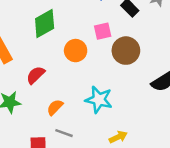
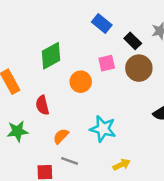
brown circle: (126, 51) -> (139, 68), moved
red semicircle: (36, 75) -> (42, 105), turned -60

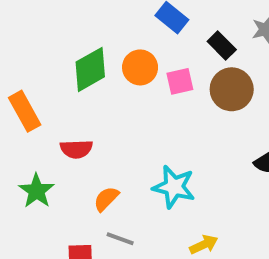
orange circle: (81, 82) -> (140, 67), moved
red semicircle: (42, 105) -> (76, 149), turned -78
green star: (18, 131) -> (36, 191), turned -30

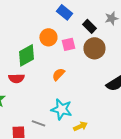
green diamond: (90, 69) -> (26, 55), moved
cyan star: (174, 187) -> (61, 109), moved
orange semicircle: (106, 199) -> (58, 74), moved

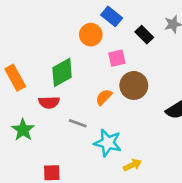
orange circle: (48, 37) -> (91, 35), moved
brown circle: (94, 48) -> (134, 85), moved
gray line: (38, 123) -> (78, 123), moved

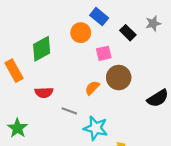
green diamond: (62, 72) -> (42, 49), moved
green star: (23, 130) -> (17, 128), moved

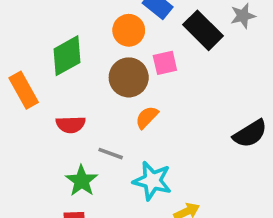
black rectangle: (128, 33) -> (203, 30), size x1.5
brown circle: (119, 78) -> (129, 77), moved
green star: (17, 128) -> (82, 181), moved

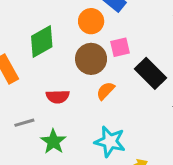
black rectangle: (203, 30) -> (150, 73), moved
red semicircle: (71, 125) -> (58, 97), moved
gray line: (111, 154) -> (24, 123), moved, turned -36

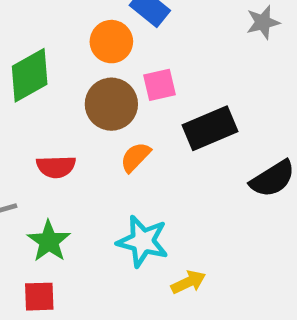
black rectangle: (150, 73) -> (210, 128), turned -68

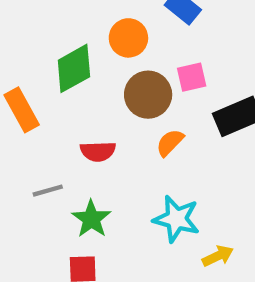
orange circle: (111, 42) -> (128, 38), moved

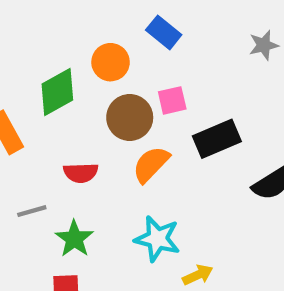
orange semicircle: (170, 143) -> (151, 164), size x1.4

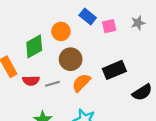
pink square: (172, 100) -> (109, 26), moved
red semicircle: (81, 173) -> (31, 81), moved
gray line: (32, 211) -> (52, 84), moved

